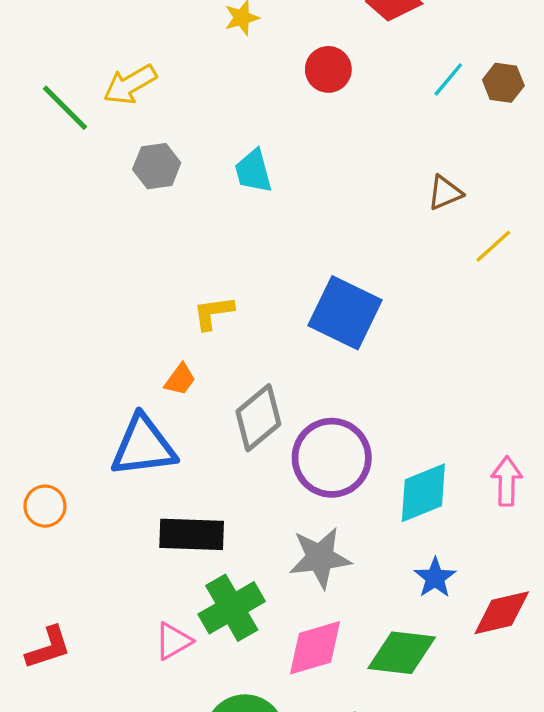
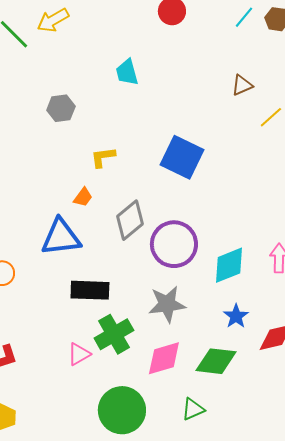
gray hexagon: (157, 166) -> (61, 108), moved

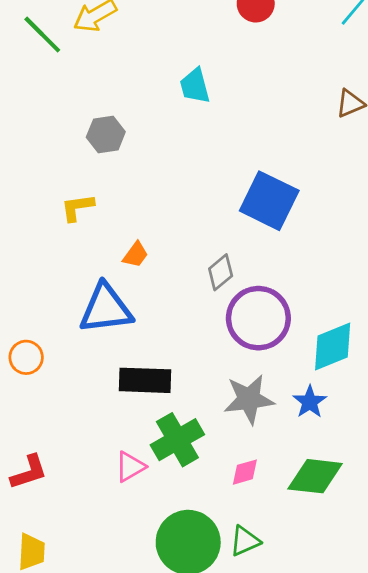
yellow L-shape: (103, 157) -> (77, 207), moved
gray diamond: (130, 220) -> (221, 272), moved, size x0.7
blue star: (236, 316) -> (310, 402), moved
pink diamond: (164, 358) -> (245, 472), size x0.6
green triangle: (193, 409) -> (245, 541), moved

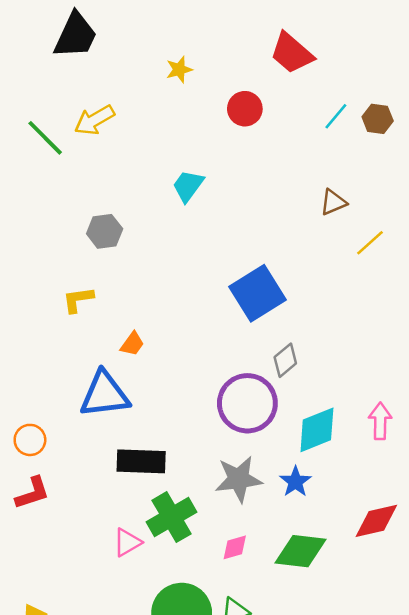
cyan trapezoid: (195, 86) -> (188, 186), turned 51
blue square: (269, 201) -> (258, 293), turned 32
gray diamond: (221, 272) -> (285, 360), moved
red L-shape: (29, 472) -> (32, 493), moved

